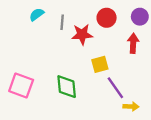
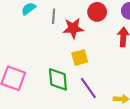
yellow square: (100, 64) -> (80, 58), moved
purple line: (115, 88) -> (88, 88), moved

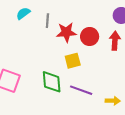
red circle: (97, 12) -> (90, 37), moved
purple line: (88, 88) -> (81, 90), turned -35

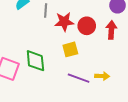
green diamond: (52, 82) -> (35, 61), moved
yellow arrow: (113, 101) -> (102, 76), moved

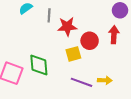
red circle: (87, 26) -> (90, 41), moved

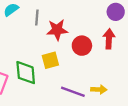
yellow square: (73, 54) -> (50, 60), moved

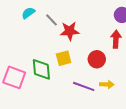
gray line: (37, 17) -> (51, 20), turned -48
red circle: (82, 46) -> (97, 59), moved

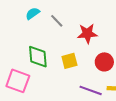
red star: (70, 31) -> (87, 33), moved
green diamond: (41, 69) -> (38, 57), moved

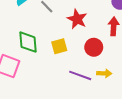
red star: (87, 33) -> (77, 19), turned 30

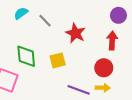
red circle: (94, 47) -> (104, 68), moved

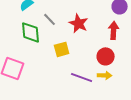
gray line: (45, 21) -> (50, 19), moved
green diamond: (26, 56) -> (31, 32), moved

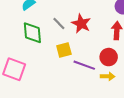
gray line: (50, 19) -> (59, 24), moved
purple line: (82, 77) -> (84, 65), moved

